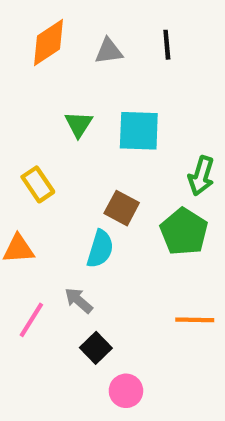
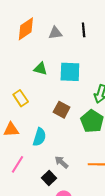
green triangle: (79, 124) -> (41, 69), turned -48
cyan semicircle: (100, 249) -> (39, 137), moved
gray arrow: (79, 301) -> (62, 162), moved

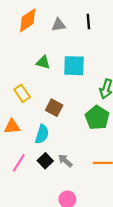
brown square: (62, 110) -> (54, 108), moved
black square: (49, 178) -> (45, 161), moved

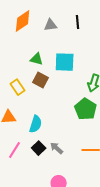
brown square: (54, 108) -> (41, 80), moved

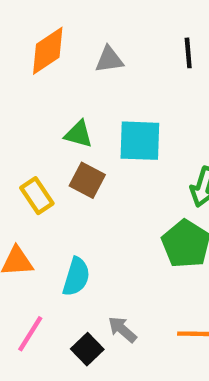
black line: (78, 22) -> (188, 53), moved
black square: (39, 148) -> (87, 349), moved

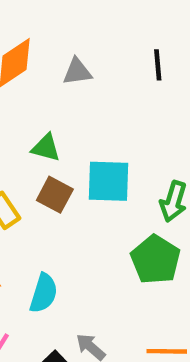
cyan square: (140, 141) -> (109, 181), moved

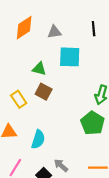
cyan square: (109, 181) -> (70, 57), moved

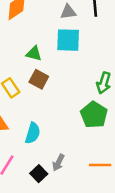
gray triangle: (54, 32) -> (68, 12), moved
gray arrow: (61, 165) -> (58, 163), turned -104

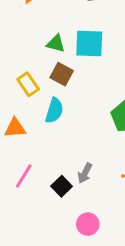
cyan square: (68, 40) -> (89, 44), moved
cyan semicircle: (33, 133) -> (54, 111), moved

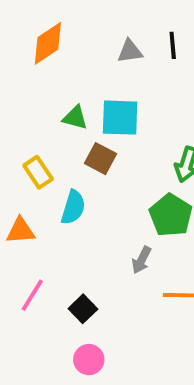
brown square: (62, 74) -> (101, 159), moved
gray arrow: (85, 173) -> (142, 260), moved
pink circle: (88, 224) -> (89, 360), moved

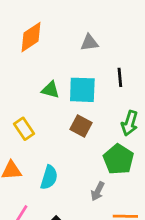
black line: (173, 45) -> (120, 77), moved
brown square: (101, 159) -> (81, 126), moved
cyan semicircle: (73, 207) -> (49, 177), moved

